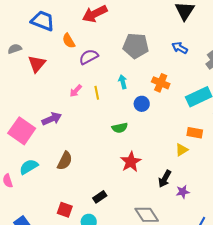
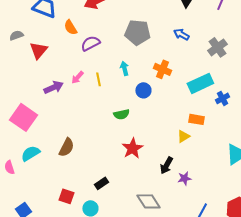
purple arrow: (52, 119) -> (53, 87), moved

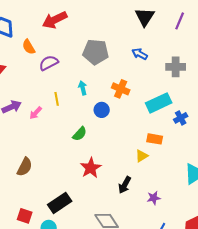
gray cross: (217, 47) -> (176, 67), turned 36
pink arrow: (77, 77) -> (36, 113), moved
green semicircle: (121, 114) -> (80, 134), turned -35
purple star: (184, 178) -> (154, 198), moved
black rectangle: (101, 183) -> (60, 203), size x1.6

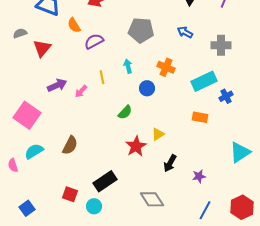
yellow triangle: (142, 156) -> (158, 134), moved

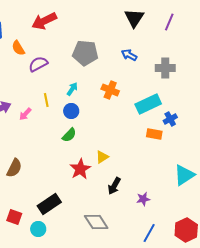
cyan arrow: (128, 66) -> (72, 89), turned 48
blue circle: (147, 88) -> (71, 111), moved
orange rectangle: (200, 117) -> (154, 134), moved

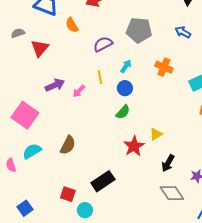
purple semicircle: (38, 64) -> (103, 44), moved
gray diamond: (96, 222) -> (172, 193), moved
cyan circle: (38, 229) -> (85, 210), moved

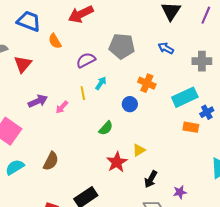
cyan arrow: (126, 66) -> (101, 83), moved
blue circle: (125, 88) -> (130, 104), moved

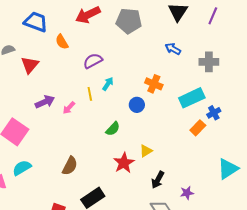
gray pentagon: (122, 46) -> (129, 21), moved
orange rectangle: (191, 127) -> (198, 128), turned -56
brown semicircle: (51, 161) -> (70, 166), moved

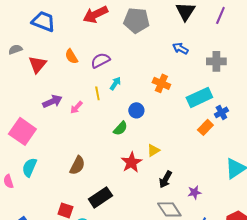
orange semicircle: (62, 42) -> (71, 56), moved
blue circle: (137, 105) -> (136, 110), moved
cyan semicircle: (22, 168) -> (29, 167), turned -36

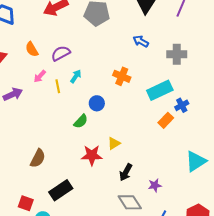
pink arrow: (76, 107) -> (40, 76), moved
red star: (131, 162) -> (92, 155), turned 30

